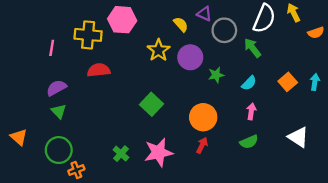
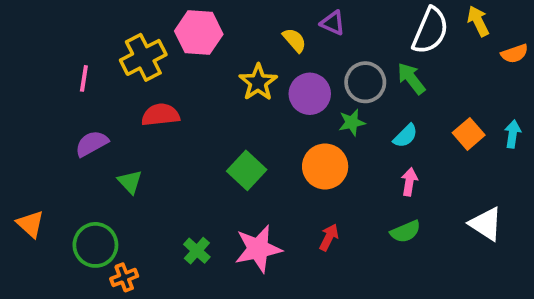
gray circle: (224, 30) -> (365, 82), moved
yellow cross: (88, 35) -> (143, 57), turned -32
green triangle: (59, 111) -> (130, 182), moved
orange circle: (203, 117) -> (325, 166), moved

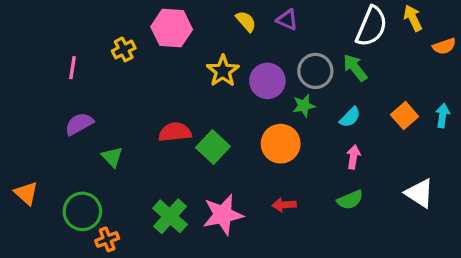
yellow semicircle: (294, 40) -> (246, 21), moved
yellow cross: (143, 57) -> (124, 49), size x0.6
red semicircle: (161, 115) -> (175, 132), moved
red arrow: (329, 237) -> (284, 205), turned -120
green cross: (197, 251) -> (170, 216), size x1.5

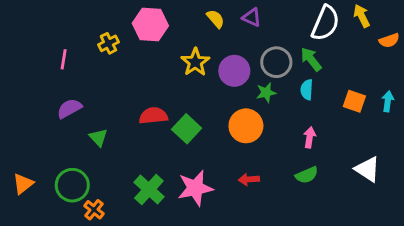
orange square: (405, 116) -> (354, 101), turned -30
cyan semicircle: (350, 117) -> (307, 90), moved, turned 138
orange triangle: (26, 193) -> (23, 184), moved, turned 40
orange cross: (107, 239) -> (94, 210), turned -30

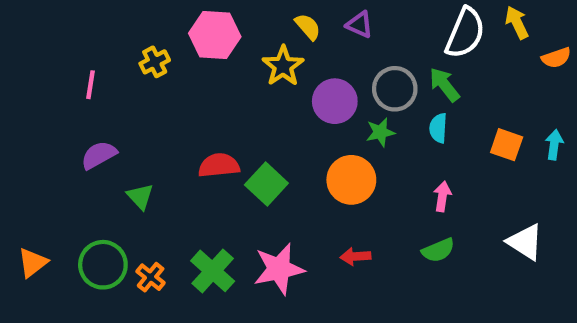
yellow star: (195, 62) -> (283, 66), moved
orange cross: (94, 210) -> (151, 277), moved

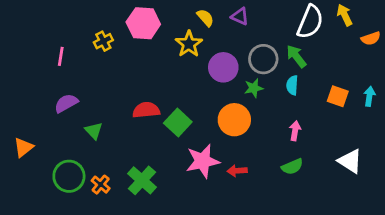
orange triangle: (33, 263) -> (23, 147), moved
pink star: (279, 269) -> (203, 161), moved

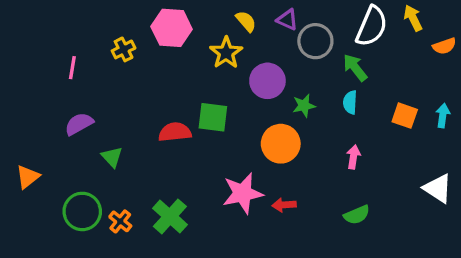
gray circle: (263, 59) -> (315, 41), moved
green square: (178, 122) -> (213, 117), moved, turned -36
white triangle: (350, 161) -> (438, 188), moved
green semicircle: (292, 167) -> (357, 215), moved

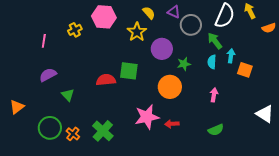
cyan arrow: (443, 116) -> (231, 56), moved

